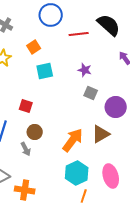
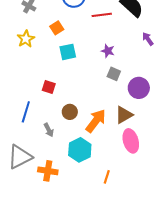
brown circle: (35, 132) -> (70, 112), moved
cyan hexagon: (77, 173) -> (80, 150), moved
pink ellipse: (111, 176) -> (131, 141), moved

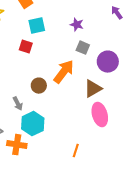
red square: (49, 87) -> (26, 47), moved
orange arrow: (96, 121) -> (64, 72), moved
cyan hexagon: (80, 150) -> (33, 124), moved

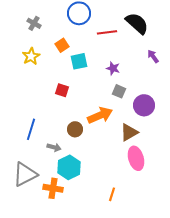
cyan square: (37, 26) -> (79, 61), moved
orange arrow: (64, 72) -> (100, 115), turned 30
gray arrow: (18, 104) -> (54, 147), turned -48

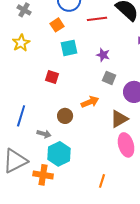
orange square: (62, 45) -> (57, 25), moved
orange arrow: (100, 115) -> (90, 102), size x0.7

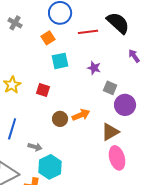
yellow star: (21, 43) -> (12, 85), moved
gray square: (109, 78) -> (110, 88), moved
brown circle: (65, 116) -> (60, 119), moved

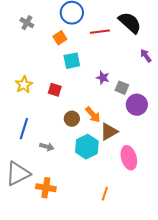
purple star: (94, 68) -> (103, 78), moved
orange arrow: (81, 115) -> (93, 115), turned 72
brown triangle: (110, 132) -> (109, 132), moved
cyan hexagon: (50, 167) -> (87, 147), moved

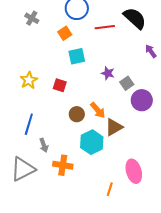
gray square: (122, 88) -> (127, 83), turned 32
gray arrow: (47, 147) -> (44, 145), moved, turned 56
pink ellipse: (129, 158) -> (134, 171), moved
orange cross: (46, 188) -> (63, 165), moved

